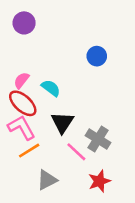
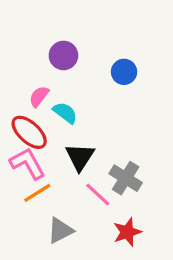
purple circle: (24, 23) -> (63, 55), moved
pink semicircle: (21, 80) -> (39, 96), moved

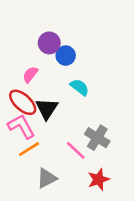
blue circle: (124, 72) -> (66, 56), moved
cyan semicircle: (65, 113) -> (80, 87), moved
black triangle: (80, 157) -> (47, 109), moved

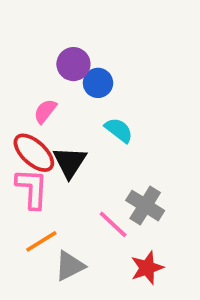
pink L-shape: (21, 126) -> (32, 189), turned 32
orange line: (29, 149) -> (41, 241), moved

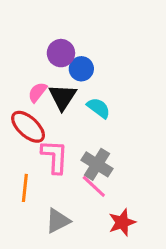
black triangle: (70, 162) -> (63, 97), moved
pink L-shape: (32, 189) -> (55, 157), moved
gray cross: (145, 206) -> (97, 164), moved
orange line: (41, 241) -> (25, 188), moved, turned -52

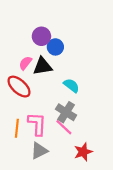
black triangle: (63, 97) -> (43, 66), turned 48
cyan semicircle: (99, 108) -> (71, 85), moved
pink L-shape: (55, 157) -> (37, 124), moved

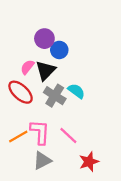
black triangle: (43, 66) -> (46, 70), turned -36
gray cross: (66, 112) -> (55, 96), moved
orange line: (17, 128) -> (18, 137), turned 54

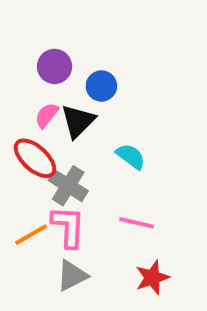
purple circle: (44, 39) -> (55, 66), moved
gray cross: (55, 96) -> (68, 186), moved
pink line: (68, 135) -> (137, 223), moved, turned -30

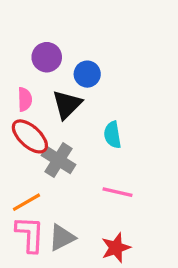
pink semicircle: (47, 115) -> (25, 99), moved, turned 140
cyan semicircle: (131, 156) -> (112, 135), turned -136
pink L-shape: (68, 227) -> (30, 234), moved
red star: (152, 278) -> (116, 248), moved

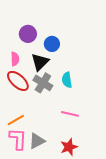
gray cross: (59, 160) -> (43, 83), moved

